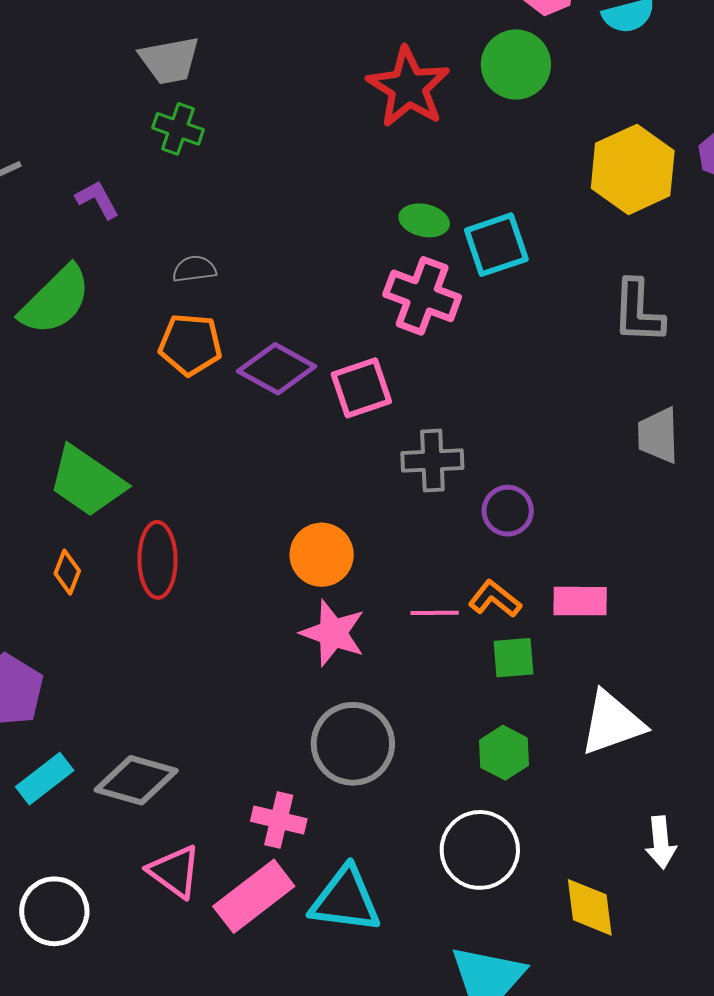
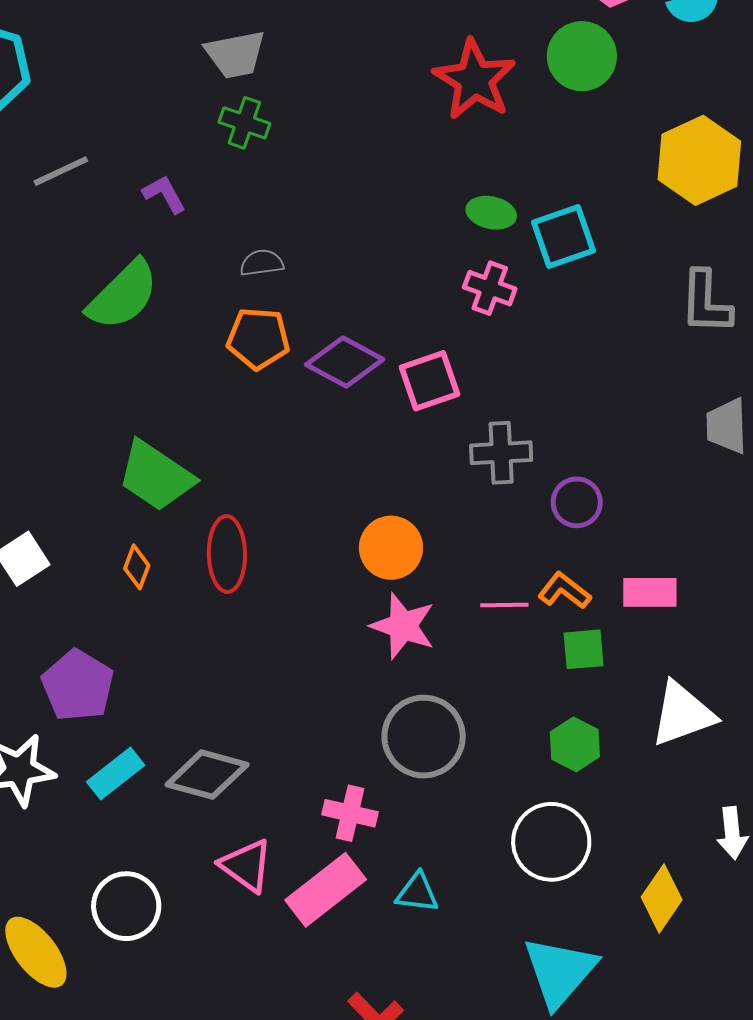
pink cross: (422, 296) -> (490, 288), size x0.7
cyan triangle: (345, 900) -> (417, 893), size x0.6
yellow diamond: (590, 907) -> (662, 898), turned 42

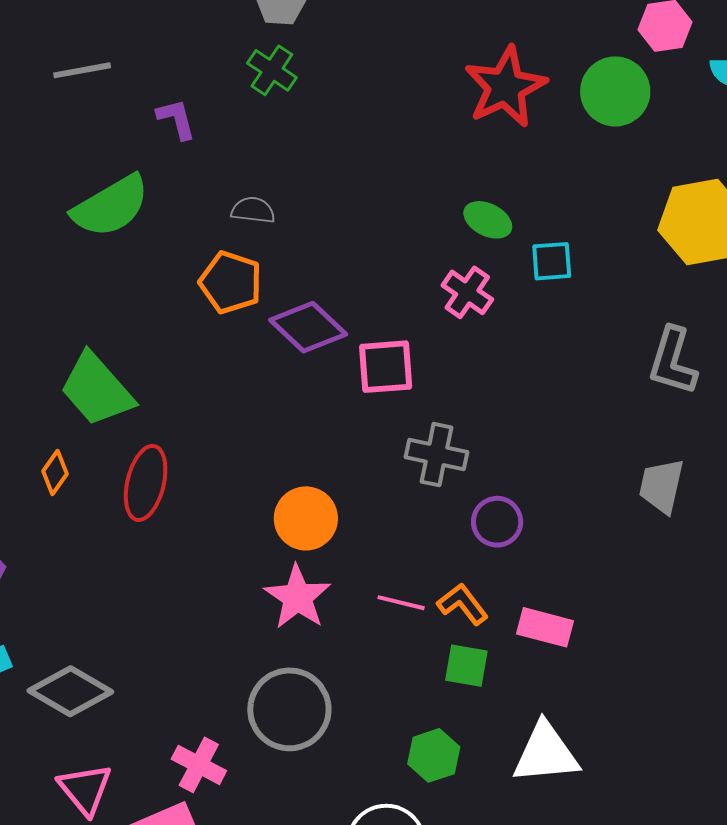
cyan square: (564, 236) -> (552, 261), size x0.7

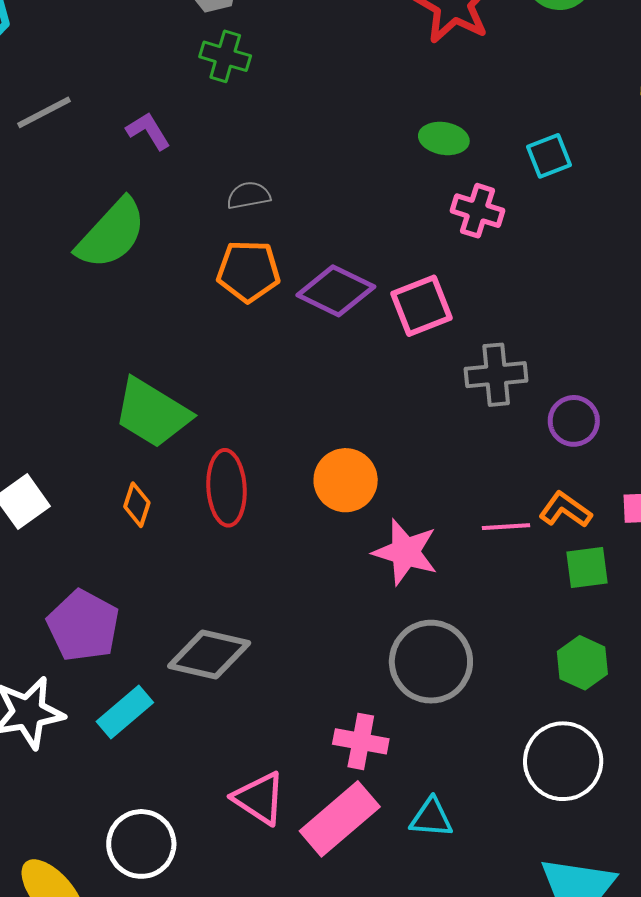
green ellipse: (488, 220) -> (444, 138), moved
orange circle: (306, 518) -> (346, 480), moved
gray diamond: (70, 691) -> (209, 655), moved

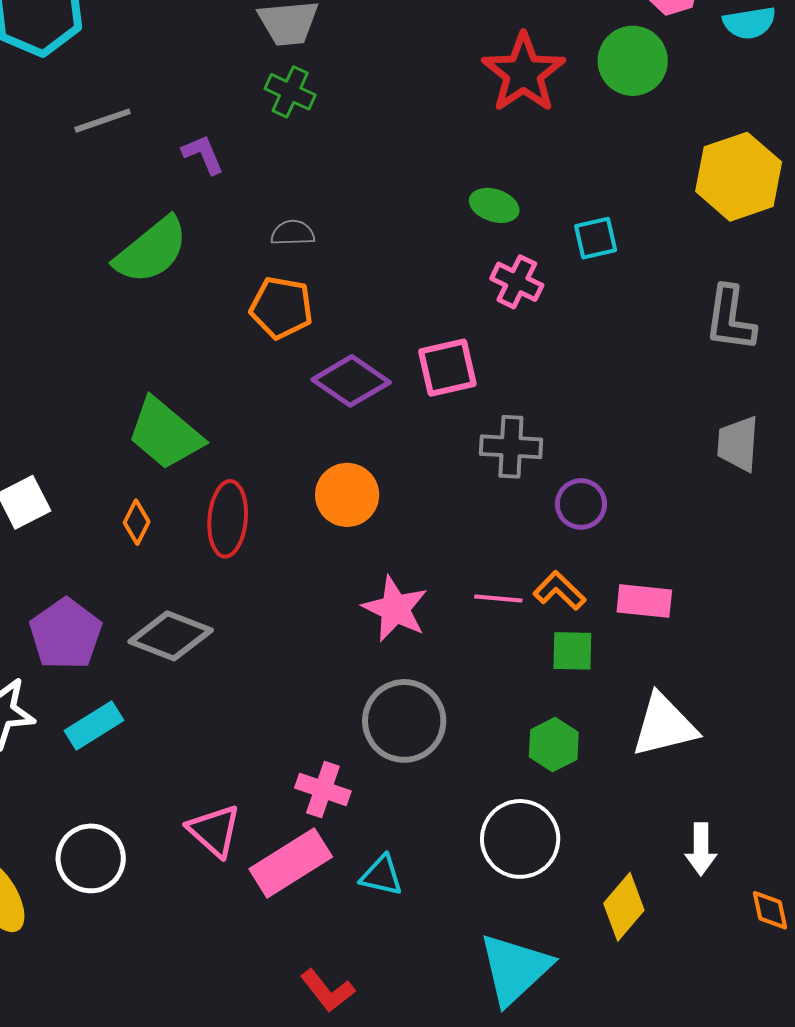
purple diamond: (336, 291) -> (351, 381), moved
orange circle: (346, 480) -> (347, 495), moved
gray diamond: (209, 655) -> (171, 636), moved

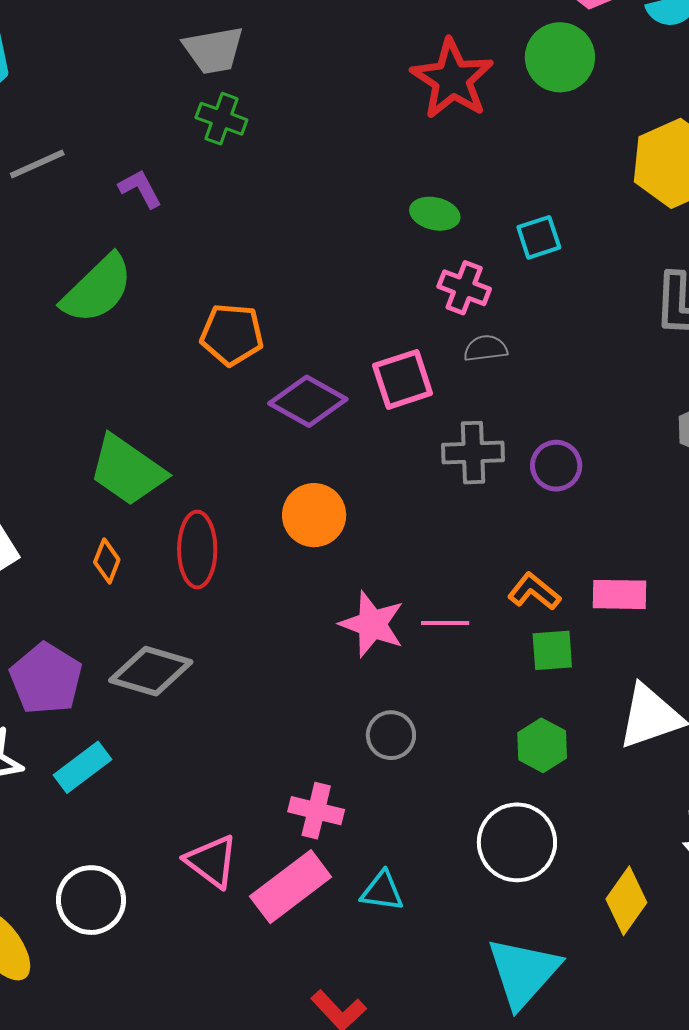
gray semicircle: (293, 233) -> (486, 348), moved
purple circle: (581, 504) -> (556, 466), moved
pink line: (498, 599) -> (445, 623), moved
gray circle: (404, 721) -> (391, 735), size x0.6

